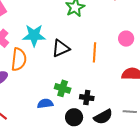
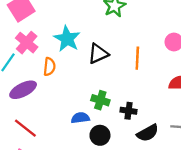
cyan star: (34, 35) -> (67, 39), turned 30
orange semicircle: (19, 59) -> (49, 67), size x0.7
black circle: (74, 117) -> (100, 135), moved

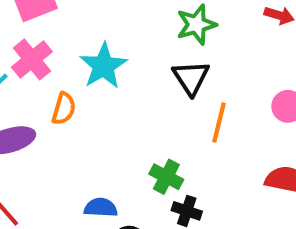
black triangle: (98, 54) -> (191, 78), moved, turned -50
green cross: (100, 100) -> (166, 177), moved

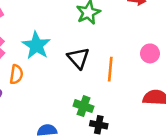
black triangle: (191, 78) -> (78, 58), moved

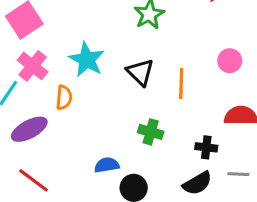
black cross: (99, 125) -> (206, 147), moved

